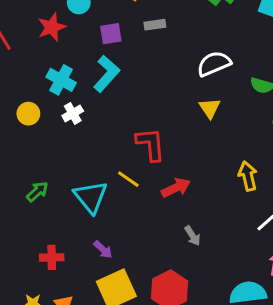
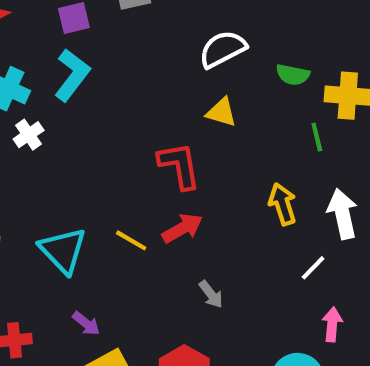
yellow triangle: (210, 108) -> (221, 112), turned -35
red L-shape: (151, 144) -> (179, 166), moved
yellow line: (128, 179) -> (131, 240), moved

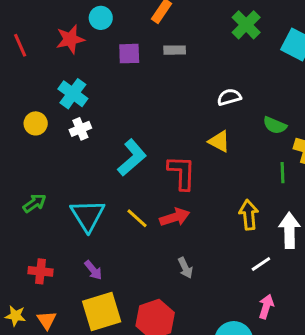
white semicircle: (223, 49) -> (229, 97), size x0.7
cyan L-shape: (72, 75) -> (132, 158), moved

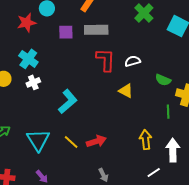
gray rectangle: (175, 50) -> (96, 30), size x1.6
red L-shape: (182, 173) -> (106, 60), moved

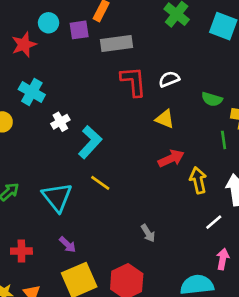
purple square: (66, 32) -> (79, 30), moved
white cross: (33, 82) -> (60, 122), moved
red arrow: (96, 141) -> (171, 158), moved
yellow line: (71, 142) -> (100, 183), moved

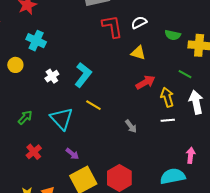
white cross: (60, 122) -> (52, 76), moved
green line: (224, 140) -> (185, 74), moved, turned -48
white line: (214, 222) -> (168, 120), moved, turned 40
gray arrow: (148, 233) -> (131, 126), moved
red cross: (21, 251) -> (34, 152), moved, turned -35

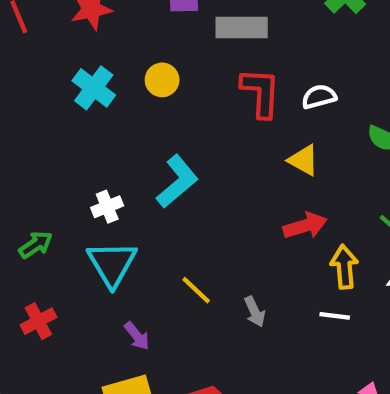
yellow circle: (15, 65) -> (162, 80), moved
white cross: (52, 76) -> (107, 207), moved
yellow line: (93, 105) -> (196, 290), moved
purple arrow: (72, 154) -> (137, 336), moved

